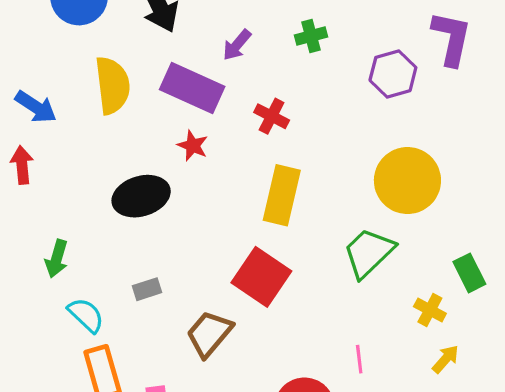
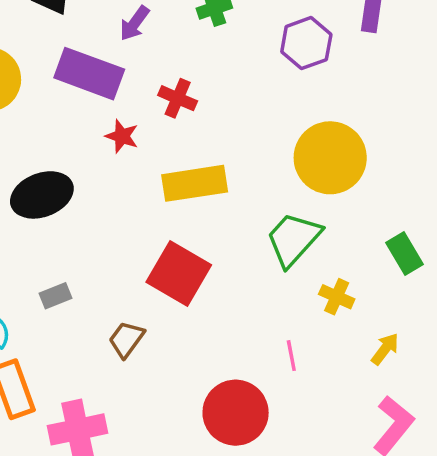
red star: (193, 146) -> (122, 136), moved
yellow rectangle: (282, 195) -> (195, 183), turned 72
yellow cross: (430, 310) -> (337, 297), moved
brown trapezoid: (209, 334) -> (126, 339), size x0.7

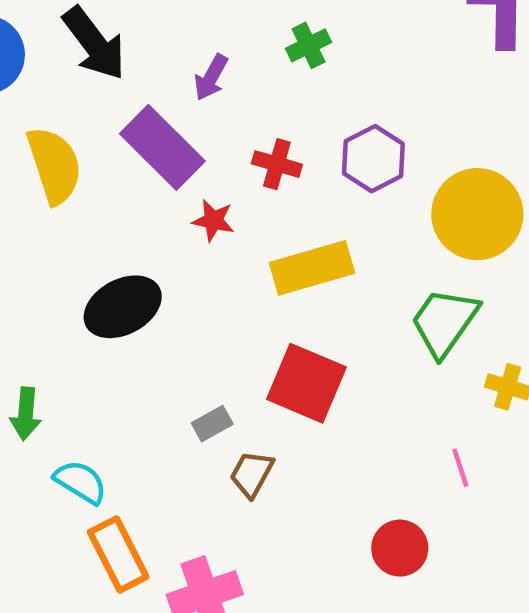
purple hexagon: (306, 43) -> (373, 159), moved
purple rectangle: (89, 74) -> (162, 147), turned 32
gray rectangle: (55, 296) -> (212, 424), moved
red circle: (236, 413) -> (400, 548), size x0.7

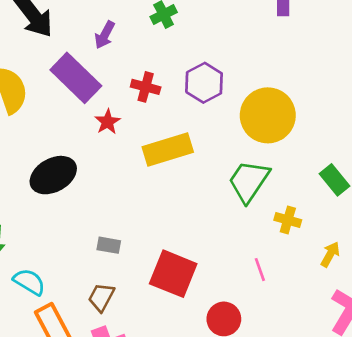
red star: (213, 220) -> (108, 122), turned 30
red square: (306, 383) -> (173, 274), moved
gray rectangle: (212, 424) -> (109, 245), turned 40
brown trapezoid: (252, 474) -> (101, 297), moved

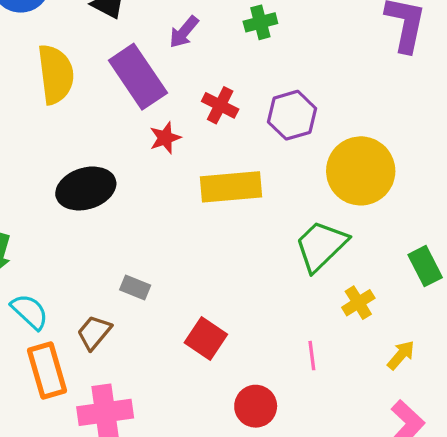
yellow cross: (288, 220) -> (358, 303), turned 30
red square: (173, 274) -> (206, 338), size x0.7
brown trapezoid: (101, 297) -> (94, 332), moved

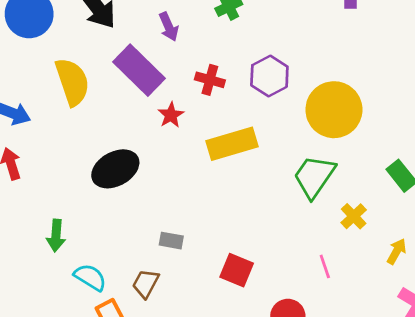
purple arrow: (184, 32) -> (169, 27), turned -52

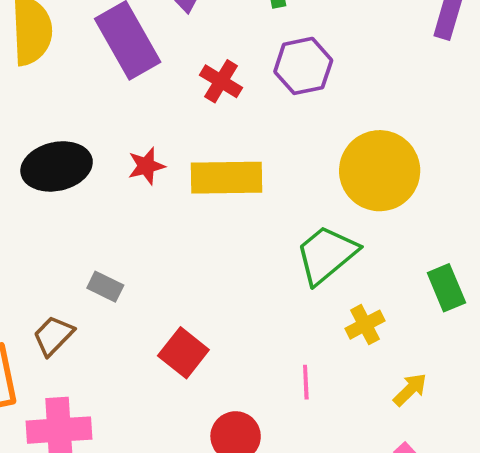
purple hexagon: (269, 76) -> (303, 66), moved
red star: (171, 115) -> (146, 166), moved

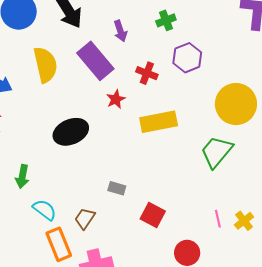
red star: (146, 166) -> (116, 99), moved
gray rectangle: (105, 287) -> (117, 188), moved
yellow cross: (365, 325) -> (244, 221), moved

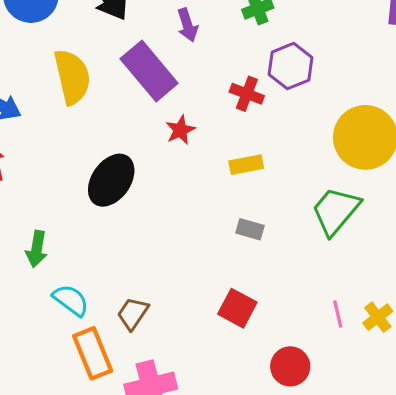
red cross: (147, 73) -> (247, 94), moved
yellow rectangle: (159, 122) -> (246, 165), size x0.6
black ellipse: (71, 132) -> (111, 180), turned -32
gray rectangle: (117, 188) -> (250, 229), moved

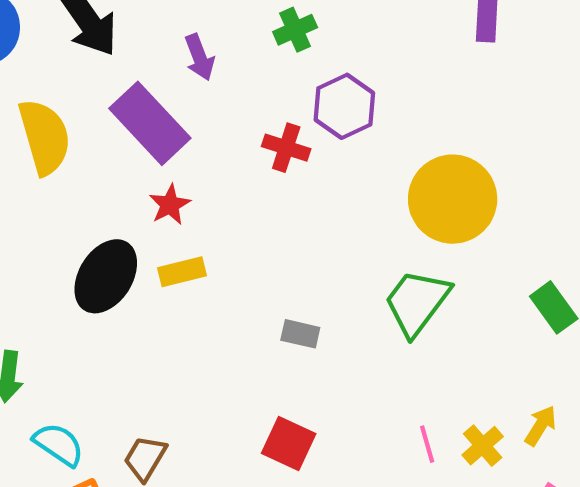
red star: (180, 130) -> (170, 205), moved
yellow rectangle: (246, 165) -> (182, 272), moved

